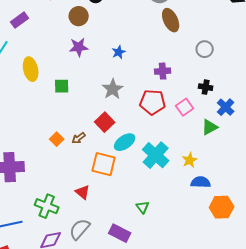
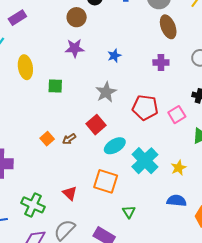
purple cross: (163, 71) -> (161, 62), moved
orange square: (104, 164) -> (106, 181), moved
blue semicircle: (201, 182) -> (177, 201), moved

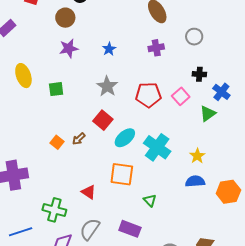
yellow star: (179, 168) -> (197, 156), moved

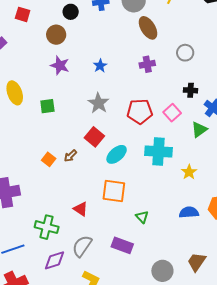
purple star: (69, 48) -> (60, 65), turned 30
cyan cross: (157, 147) -> (159, 151), moved, turned -32
blue semicircle: (195, 181) -> (189, 212), moved

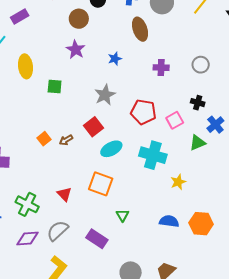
brown ellipse: (148, 28) -> (140, 29), moved

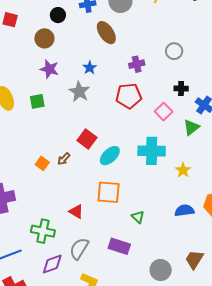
green square: (55, 87) -> (37, 101), moved
gray star: (105, 95) -> (79, 92), moved
red pentagon: (143, 112) -> (129, 96), moved

